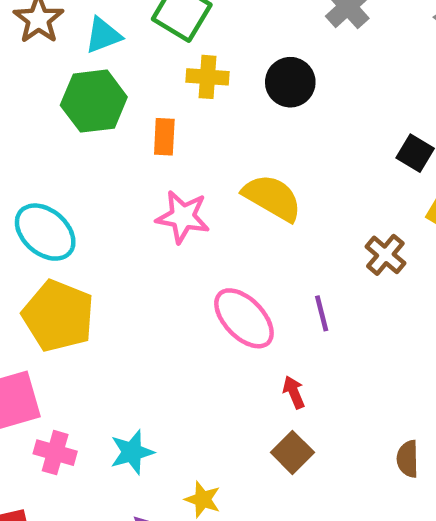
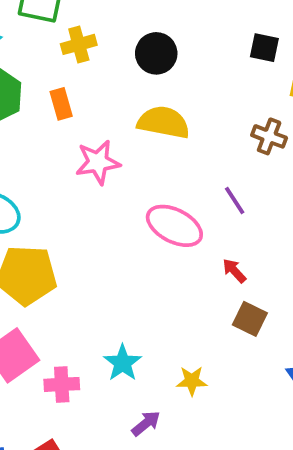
black circle: (290, 82) -> (156, 53), moved

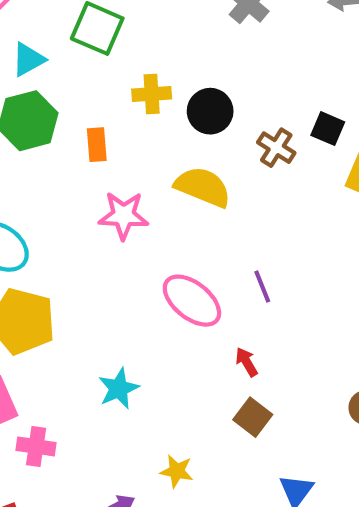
yellow cross: (79, 44) -> (152, 94), moved
brown cross: (269, 136) -> (276, 148), moved
cyan star: (123, 363) -> (119, 389), moved

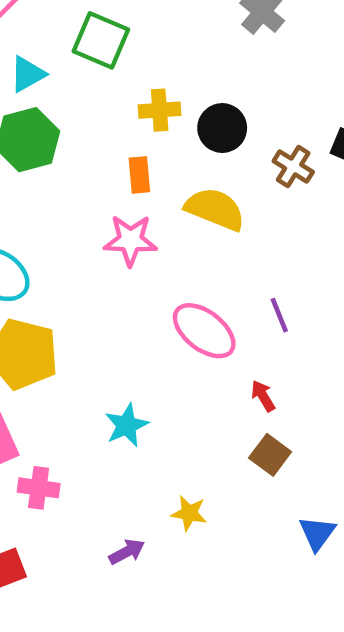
orange rectangle: (97, 145) -> (139, 175), moved

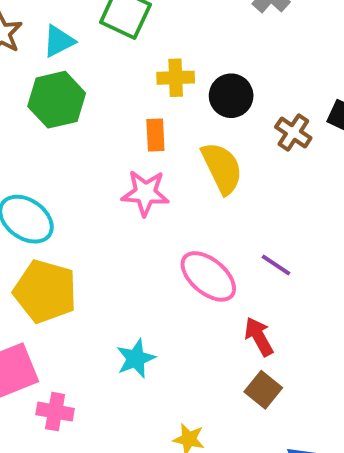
yellow semicircle: (215, 209) -> (222, 168), turned 40
purple line: (279, 315) -> (276, 265), turned -36
red arrow: (263, 396) -> (259, 337), size x1.4

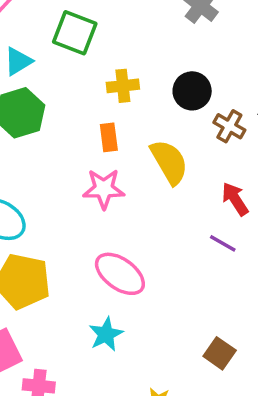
black circle: (231, 96) -> (192, 91), moved
pink ellipse: (208, 276) -> (120, 274), moved
red arrow: (259, 337) -> (235, 199), moved

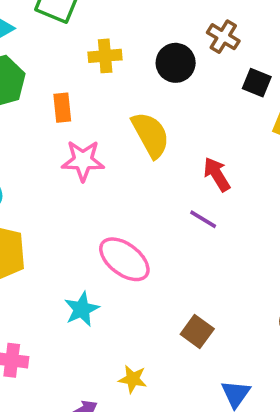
brown cross: (229, 126) -> (223, 37), moved
orange rectangle: (109, 137) -> (62, 108), moved
pink ellipse: (120, 274) -> (124, 259), moved

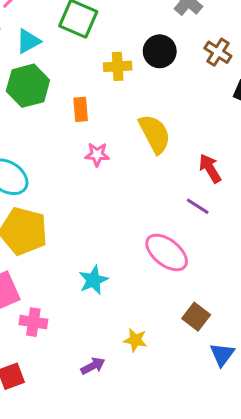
black circle: (176, 63) -> (160, 51), moved
pink star: (83, 161) -> (97, 154), size x0.7
pink ellipse: (124, 259) -> (167, 252), moved
brown square: (197, 332) -> (196, 317), moved

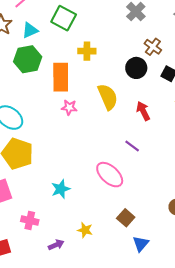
black circle: (160, 51) -> (136, 68), moved
orange rectangle: (81, 109) -> (61, 77), size x1.8
red arrow: (210, 168) -> (143, 111), moved
pink cross: (33, 322) -> (30, 221), moved

